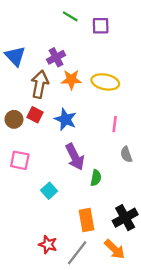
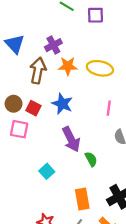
red square: (35, 115) -> (33, 108), moved
pink square: (20, 160) -> (19, 129), moved
green semicircle: (96, 178) -> (91, 159), turned -40

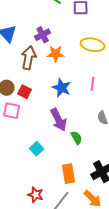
yellow ellipse: (100, 68) -> (93, 45), moved
blue star: (62, 104) -> (62, 88), moved
pink line: (109, 108) -> (93, 84), moved

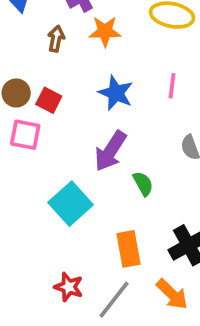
brown arrow: (29, 58) -> (56, 39), size x0.6
purple arrow: (59, 120) -> (110, 151), turned 60
cyan square: (37, 149) -> (71, 204), size x1.6

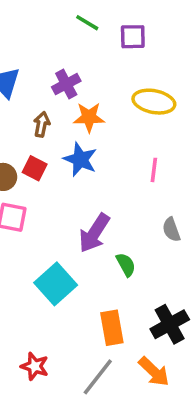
blue star: (116, 93) -> (80, 159), moved
red square: (49, 100) -> (35, 168), moved
red star: (69, 287) -> (35, 366), moved

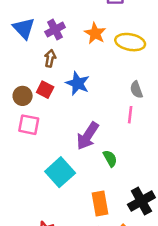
purple cross: (66, 84) -> (55, 30), moved
orange star: (89, 117) -> (95, 33), moved, turned 30
pink line: (154, 170) -> (130, 115), moved
gray semicircle: (171, 230) -> (136, 90), moved

